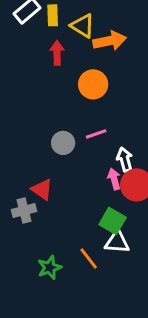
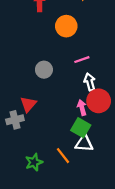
pink line: (96, 134) -> (82, 60), moved
pink arrow: (114, 179) -> (82, 108), moved
red triangle: (42, 189) -> (28, 104), turned 36

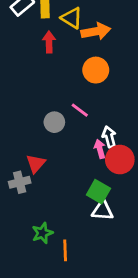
orange circle: (66, 26) -> (96, 70), moved
pink line: (82, 60) -> (80, 110), moved, turned 56
pink arrow: (82, 108) -> (100, 149), moved
orange line: (63, 156) -> (65, 250), moved, turned 36

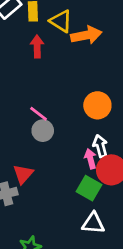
orange circle: (96, 70) -> (97, 105), moved
pink line: (80, 110) -> (39, 114), moved
green square: (98, 192) -> (89, 188), moved

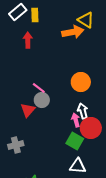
yellow triangle: (61, 21) -> (86, 20), moved
red arrow: (37, 46) -> (28, 40), moved
red triangle: (23, 174) -> (28, 110), moved

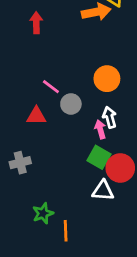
gray circle: (42, 100) -> (71, 104), moved
red triangle: (28, 110) -> (36, 116), turned 49
red circle: (91, 128) -> (120, 168), moved

